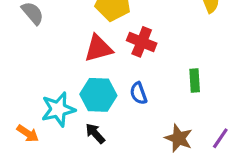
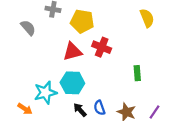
blue semicircle: (138, 93) -> (99, 108), moved
black arrow: (95, 133) -> (80, 110), moved

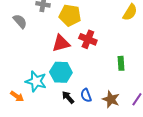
yellow semicircle: (147, 18) -> (130, 12), turned 54
cyan star: (45, 93) -> (36, 81), turned 30

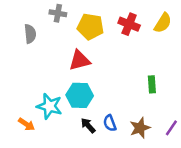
gray semicircle: (20, 21) -> (30, 34), turned 35
red cross: (88, 39) -> (129, 24), moved
brown star: (111, 99) -> (140, 128), turned 30

